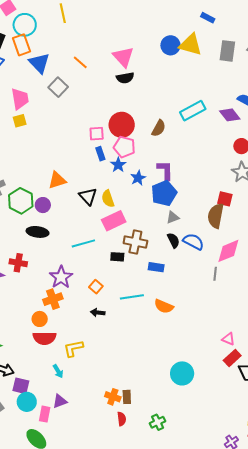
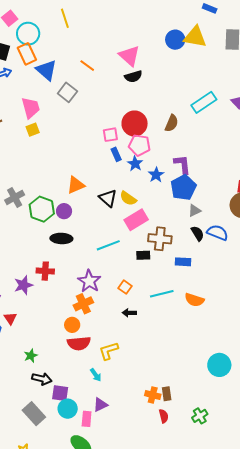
yellow semicircle: (108, 199) -> (128, 198), turned -30

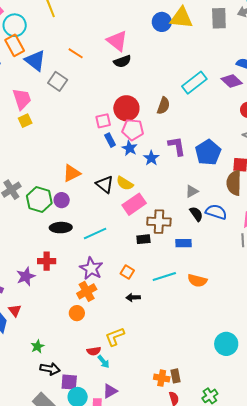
blue pentagon: (183, 187) -> (208, 152), moved
cyan line: (108, 245) -> (95, 233), moved
red semicircle: (79, 343) -> (94, 351), moved, size x0.6

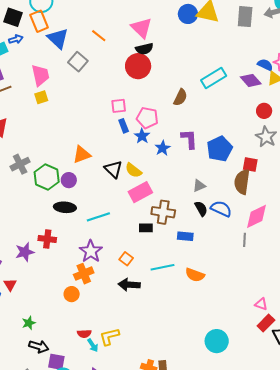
red circle: (126, 108) -> (138, 66), moved
black arrow: (133, 297) -> (129, 285), size x1.5
yellow L-shape: (115, 337) -> (109, 337), moved

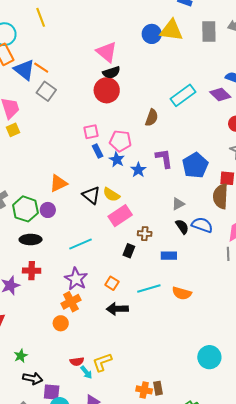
orange line: (99, 36) -> (41, 68), moved
black ellipse: (65, 207) -> (31, 239), moved
brown cross: (163, 212) -> (145, 234), size x0.6
black rectangle: (146, 228) -> (129, 251), turned -64

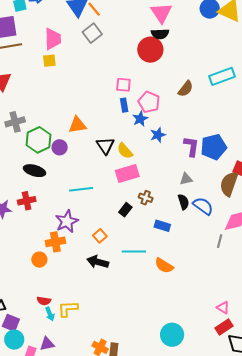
purple L-shape: (164, 158) -> (191, 146), moved
red cross: (32, 271) -> (27, 201), turned -30

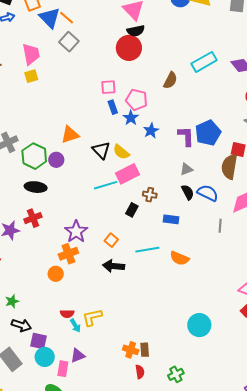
cyan line: (81, 189) -> (106, 185), moved
gray line: (220, 241) -> (220, 226), moved

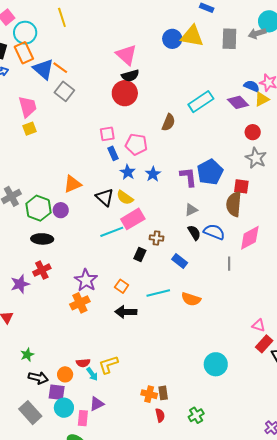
blue star: (131, 118) -> (128, 172), moved
blue rectangle: (171, 219) -> (180, 261), turned 35
orange circle: (56, 274) -> (65, 374), moved

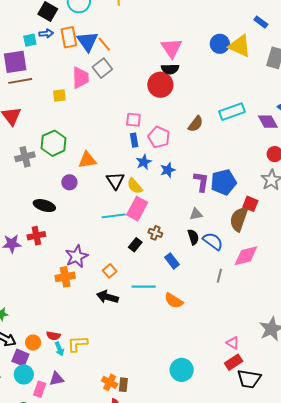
orange rectangle: (24, 53) -> (69, 37), moved
pink trapezoid: (28, 107) -> (80, 78), moved
green hexagon: (38, 208) -> (54, 143), moved
pink rectangle: (133, 219) -> (137, 209), turned -45

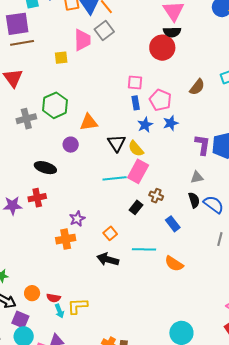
blue star: (168, 170) -> (171, 123), moved
purple star: (77, 256) -> (77, 219), size x0.7
orange circle: (33, 343) -> (32, 293), moved

